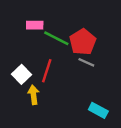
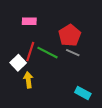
green line: (56, 38) -> (47, 53), moved
red line: (47, 71) -> (30, 52), moved

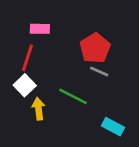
red line: (30, 52) -> (27, 58), moved
green line: (47, 53) -> (73, 96), moved

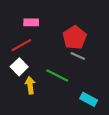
red line: (27, 58) -> (21, 45), turned 42

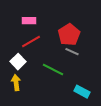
red line: (21, 45) -> (31, 42), moved
yellow arrow: (30, 85) -> (16, 83), moved

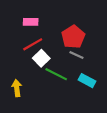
white square: (18, 62) -> (41, 58), moved
cyan rectangle: (82, 92) -> (87, 81), moved

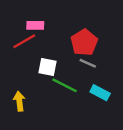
red line: (33, 44) -> (24, 41), moved
white square: (41, 58) -> (47, 67), turned -35

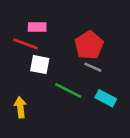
red line: (24, 41) -> (26, 44), turned 50
white square: (47, 67) -> (40, 65), moved

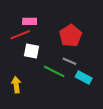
red line: (26, 44) -> (20, 35), turned -42
gray line: (93, 67) -> (69, 61), moved

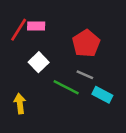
red line: (20, 35) -> (19, 30), moved, turned -36
white square: (32, 51) -> (39, 62), turned 35

